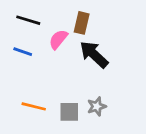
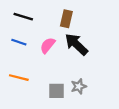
pink semicircle: (58, 39) -> (48, 45), moved
orange line: (34, 106) -> (19, 78), moved

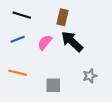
blue line: (19, 42) -> (18, 39), turned -40
gray star: (79, 86) -> (90, 76), moved

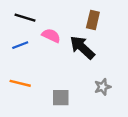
brown rectangle: (63, 17) -> (93, 20), moved
pink semicircle: (45, 42) -> (51, 36), moved, turned 77

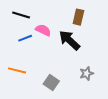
blue line: (20, 45) -> (25, 38), moved
gray square: (61, 98) -> (51, 83), turned 35

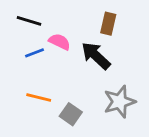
orange line: (17, 70) -> (39, 97), moved
gray star: (87, 73) -> (119, 102), size x1.6

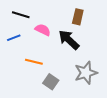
blue line: (34, 53) -> (14, 38), moved
orange line: (39, 97) -> (34, 62), moved

